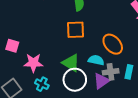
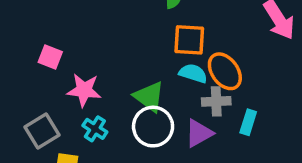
orange square: (76, 30) -> (189, 40), moved
cyan semicircle: (96, 60) -> (193, 73), moved
gray cross: (111, 72) -> (216, 101), moved

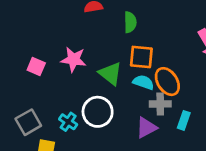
pink star: (84, 90) -> (74, 59), moved
green triangle: (149, 97) -> (110, 74), moved
white circle: (153, 127) -> (98, 112), moved

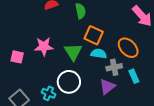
orange square: (141, 57) -> (94, 35), turned 30
green triangle: (110, 74) -> (73, 52), turned 30
orange ellipse: (167, 82) -> (128, 48), moved
cyan rectangle: (184, 120) -> (134, 76), turned -32

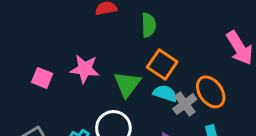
gray cross: (114, 67) -> (185, 104), moved, turned -35

